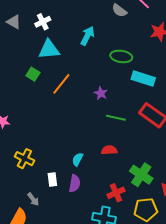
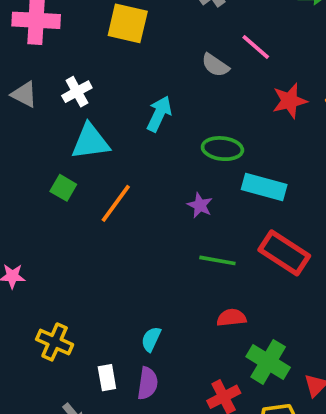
purple star: (101, 93) -> (200, 205), moved
red semicircle: (109, 150) -> (231, 318), moved

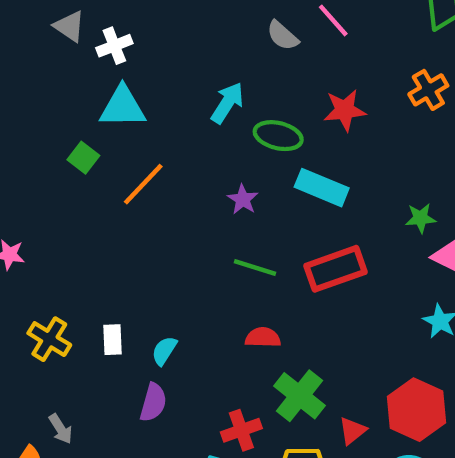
gray triangle: (24, 94) -> (69, 26), moved
red star: (290, 101) -> (345, 110), moved
cyan arrow: (159, 114) -> (227, 103), moved
red rectangle: (284, 253) -> (336, 269), turned -60
white rectangle: (107, 378) -> (112, 340), moved

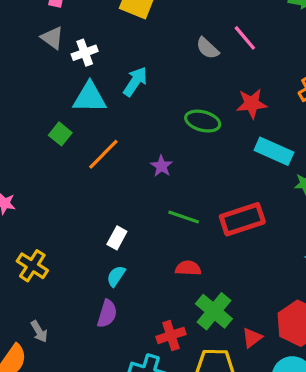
cyan arrow: (227, 103) -> (135, 82), moved
cyan rectangle: (322, 188) -> (274, 151), moved
purple star: (243, 199) -> (162, 166), moved
white rectangle: (112, 340) -> (117, 238), moved, turned 30

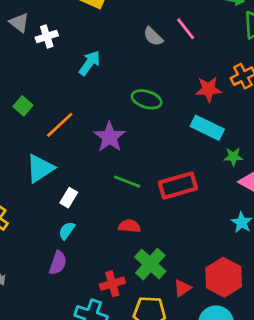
cyan triangle: (90, 98) -> (40, 168), moved, turned -36
red star: (252, 104) -> (208, 89), moved
purple star: (162, 166) -> (110, 137), size x1.6

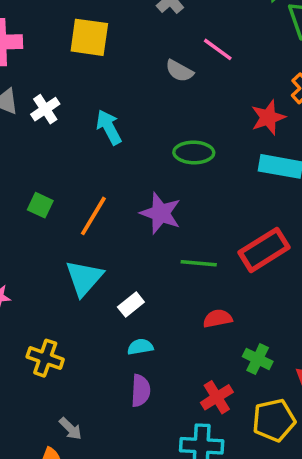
cyan arrow: (90, 63) -> (109, 127), turned -48
white rectangle: (69, 198) -> (131, 304), turned 36
cyan semicircle: (67, 231) -> (140, 347), turned 60
green cross: (150, 264) -> (258, 359), size x0.7

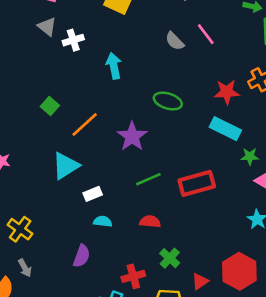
green line: (199, 263) -> (148, 179), turned -45
cyan semicircle: (140, 347) -> (103, 221), moved
yellow cross: (45, 358) -> (20, 229), moved

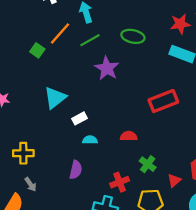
orange line: (85, 124) -> (60, 33), moved
green line: (148, 179) -> (90, 40), moved
yellow cross: (20, 229) -> (23, 153), turned -30

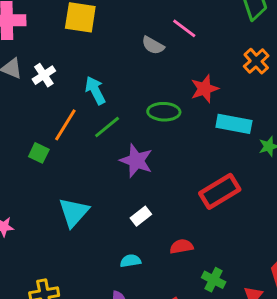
red star: (180, 24) -> (204, 89), moved
white rectangle: (79, 118) -> (141, 216), moved

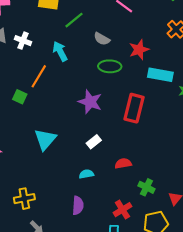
gray semicircle: (153, 45) -> (102, 39), moved
white cross: (44, 75) -> (23, 41), turned -35
green line: (107, 127) -> (74, 20), moved
red rectangle: (220, 191) -> (134, 108), moved, turned -44

